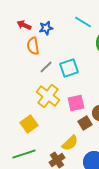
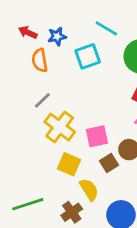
gray line: (46, 67) -> (42, 100), moved
cyan square: (69, 68) -> (88, 56), moved
yellow square: (29, 124) -> (69, 164), moved, turned -30
yellow semicircle: (70, 143) -> (89, 190), turned -78

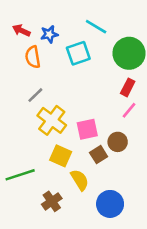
green line: (28, 204) -> (20, 175), moved
brown cross: (72, 212) -> (52, 201), moved

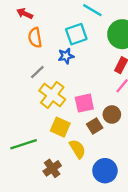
blue star: (49, 34) -> (66, 56), moved

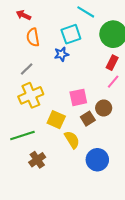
gray line: (37, 72) -> (27, 69), moved
yellow cross: (52, 95) -> (31, 95), moved, turned 30
brown cross: (52, 168) -> (37, 160), moved

